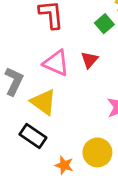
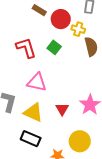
green square: (104, 24) -> (54, 47), moved
red triangle: (89, 60) -> (62, 109), moved

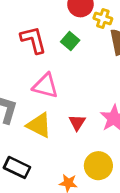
black rectangle: (31, 139) -> (17, 167), moved

